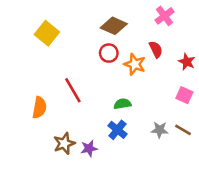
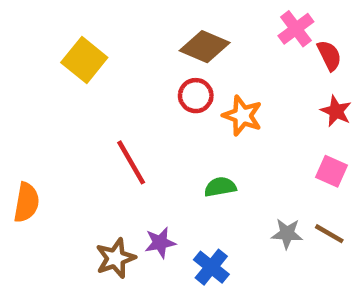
red semicircle: (156, 49) -> (329, 55), moved
orange semicircle: (39, 108) -> (26, 202), moved
blue cross: (117, 130) -> (211, 267), moved
purple star: (89, 148) -> (160, 243), moved

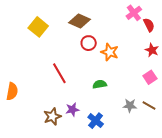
brown diamond: (205, 47) -> (79, 21), moved
pink square: (332, 171) -> (150, 77), turned 32

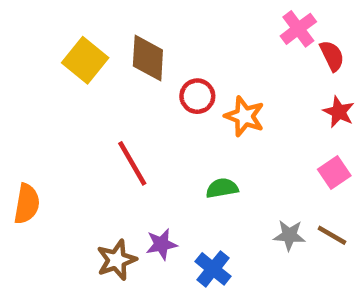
brown diamond: (79, 21) -> (148, 58), moved, turned 70

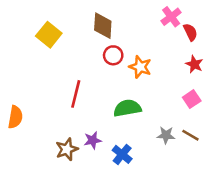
brown diamond: (148, 58) -> (103, 26), moved
red line: (132, 163) -> (76, 94), turned 44
green semicircle: (222, 188) -> (127, 108), size x1.5

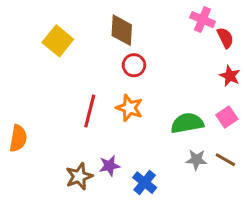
pink cross: (171, 17) -> (202, 20), turned -30
orange star: (140, 67) -> (129, 108), moved
green semicircle: (127, 108) -> (187, 123), moved

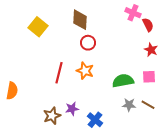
pink square: (227, 117) -> (149, 77), turned 32

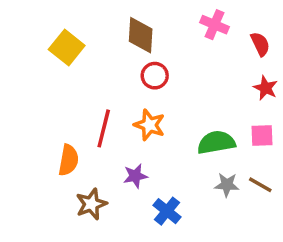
pink cross: (133, 13) -> (215, 25), moved
orange semicircle: (12, 91) -> (68, 160), moved
purple star: (72, 109) -> (135, 176), moved

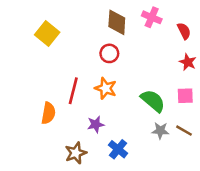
brown diamond: (141, 35) -> (117, 22), moved
green semicircle: (216, 142) -> (153, 101), turned 50
brown star: (91, 204) -> (76, 153), moved

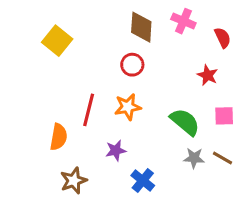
red star: (188, 62) -> (208, 75), moved
orange star: (106, 88) -> (128, 107), turned -30
brown star: (76, 153) -> (74, 181), moved

